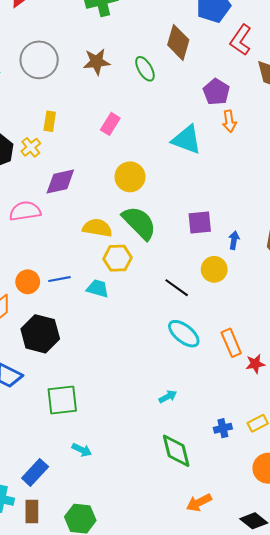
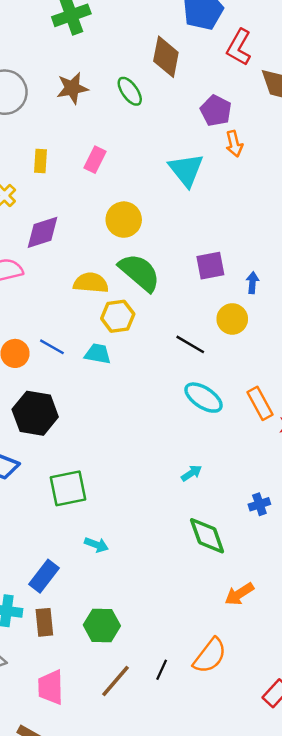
yellow rectangle: (50, 121) -> (40, 161), moved
cyan triangle: (187, 140) -> (186, 170), turned 36
blue line: (59, 279) -> (52, 347), turned 45

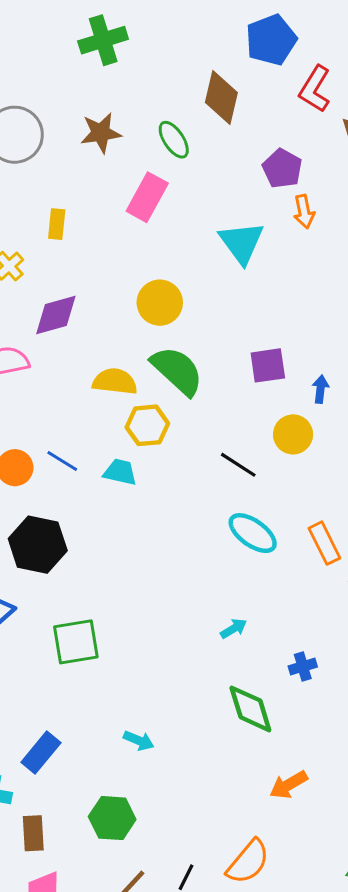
pink rectangle: (95, 160) -> (147, 197), moved, size x1.4
blue cross: (259, 504) -> (303, 667), moved
cyan arrow: (96, 545) -> (139, 741), moved
brown rectangle: (44, 622) -> (33, 833), moved

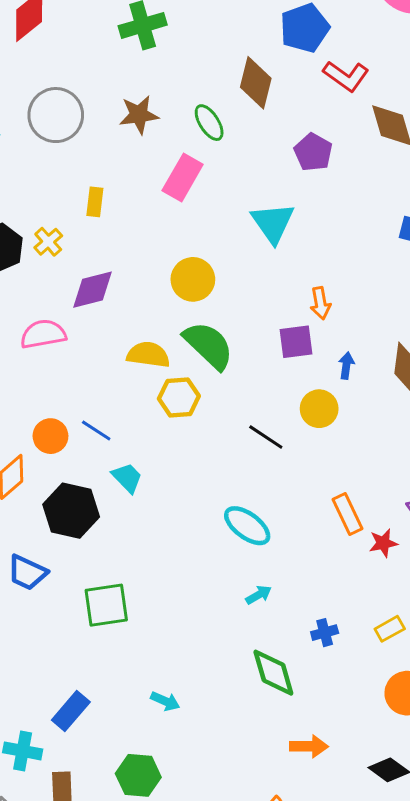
red L-shape: (315, 89) -> (346, 76), turned -87
orange arrow: (304, 212) -> (320, 303), moved
cyan trapezoid: (120, 472) -> (127, 478), moved, turned 32
cyan ellipse: (253, 533) -> (247, 526), moved
orange arrow: (289, 785) -> (309, 746), turned -150

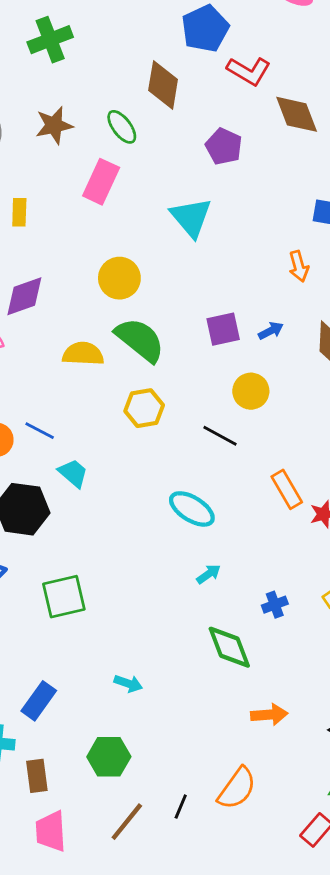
orange arrow: (320, 303) -> (299, 266), moved
blue arrow: (346, 366) -> (271, 331), moved, turned 60
yellow hexagon: (179, 397) -> (144, 408), moved
black line: (266, 437) -> (220, 436), moved

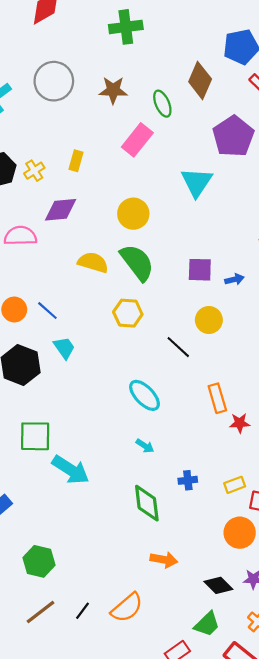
purple pentagon: (224, 146) -> (233, 136), size x1.5
yellow rectangle: (19, 212) -> (76, 161), moved
cyan arrow: (209, 574) -> (145, 446), turned 54
cyan arrow: (128, 683) -> (71, 470), moved, size x1.8

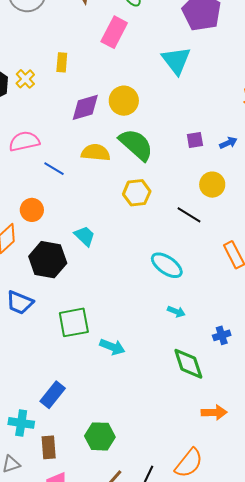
purple diamond: (61, 210) -> (85, 107), moved
purple square: (200, 270) -> (195, 140), size x0.7
blue line: (47, 311) -> (54, 169), moved
cyan arrow: (71, 470) -> (112, 347), size x0.7

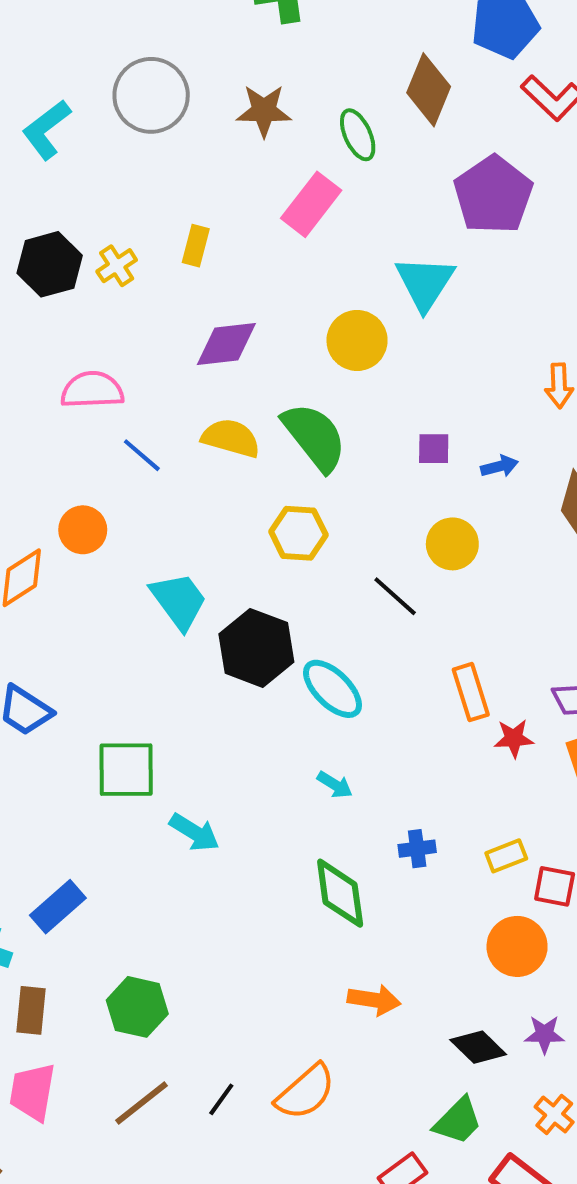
yellow circle: (124, 101) -> (357, 340), moved
cyan trapezoid: (85, 236) -> (179, 601), size x1.4
black hexagon: (48, 260) -> (256, 648), moved

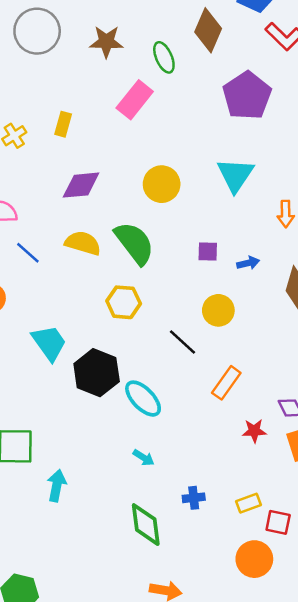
cyan triangle: (425, 283) -> (235, 175), moved
orange rectangle: (471, 692) -> (226, 383), moved, turned 52
cyan arrow: (194, 832) -> (57, 486), turned -112

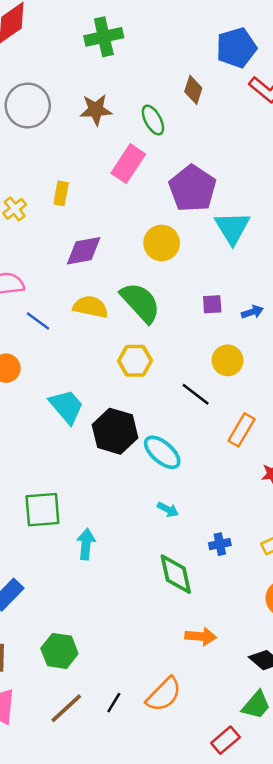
brown diamond: (208, 30) -> (193, 90), size x0.7
purple pentagon: (247, 96) -> (193, 188), moved

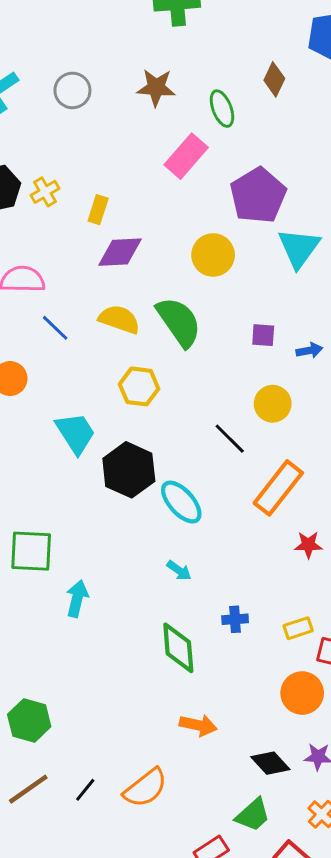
gray circle: (28, 106) -> (72, 90), moved, size x0.7
yellow rectangle: (61, 193) -> (98, 210), moved
yellow hexagon: (135, 361) -> (139, 386), moved
orange rectangle: (242, 430) -> (278, 488), size x1.4

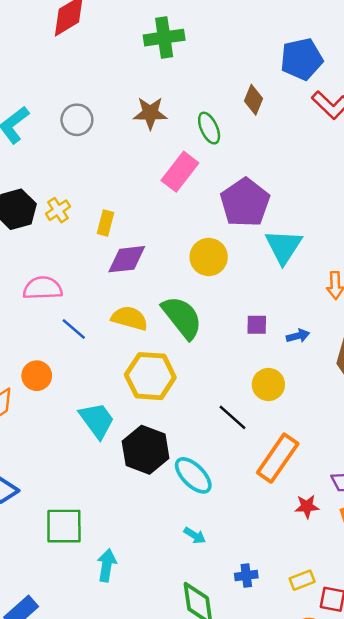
yellow hexagon: (139, 386) -> (150, 376), size x1.4

